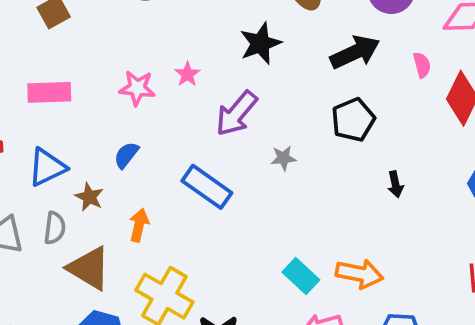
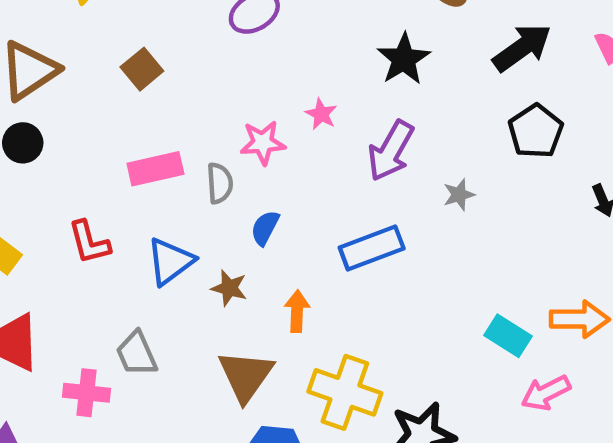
blue rectangle: (207, 187) -> (372, 248), turned -45
gray semicircle: (55, 228) -> (220, 183), moved
brown triangle: (89, 268) -> (246, 376), turned 45

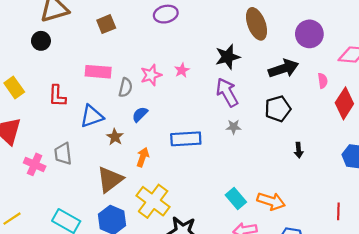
pink star: (263, 143) -> (151, 75), turned -30
purple arrow: (391, 151) -> (227, 92), moved, turned 104

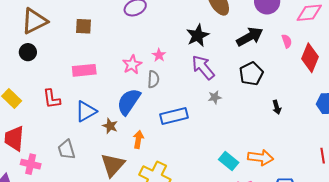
brown square: (106, 24) -> (83, 26), turned 36
gray semicircle: (126, 87) -> (153, 79), moved
blue semicircle: (140, 114) -> (129, 102), size x1.8
pink cross: (35, 164) -> (31, 164), moved

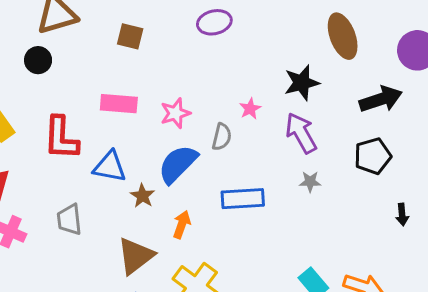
pink star: (159, 55) -> (250, 109), moved
pink star: (132, 65) -> (175, 113), moved
red L-shape: (52, 99) -> (61, 138), size x1.4
blue triangle: (86, 111) -> (110, 167), turned 30

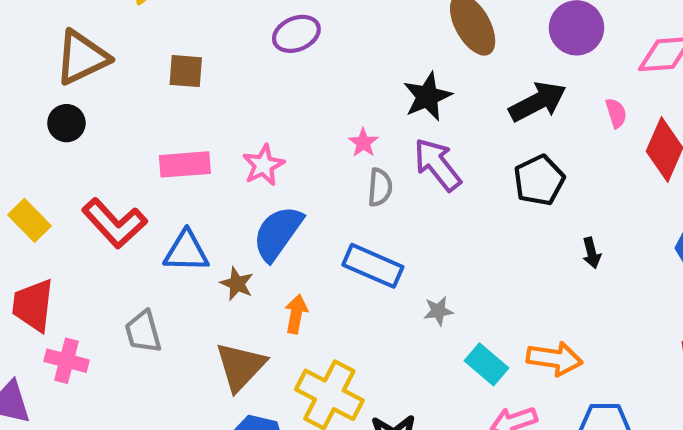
gray semicircle: (222, 137) -> (380, 187), moved
red L-shape: (61, 138) -> (114, 223), turned -36
gray star: (310, 182) -> (438, 311), moved
blue rectangle: (243, 199) -> (373, 266), turned 36

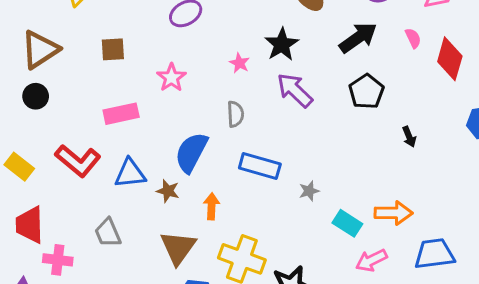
pink star: (363, 143) -> (239, 63), moved
pink star: (263, 165) -> (171, 78), moved
gray semicircle: (380, 187) -> (235, 114), moved

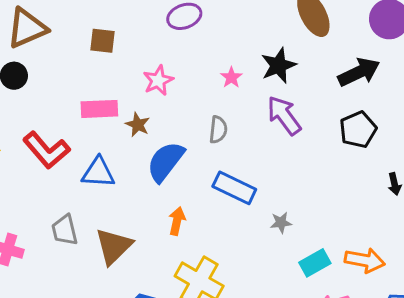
brown star: (168, 191) -> (138, 125), moved
cyan rectangle: (347, 223) -> (315, 263), turned -72
brown triangle: (178, 248) -> (114, 246), moved

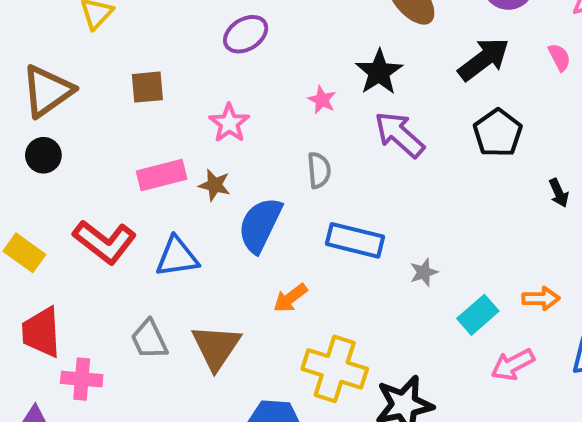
orange arrow: (177, 221) -> (290, 298), turned -128
orange arrow: (365, 260) -> (541, 298), size x0.7

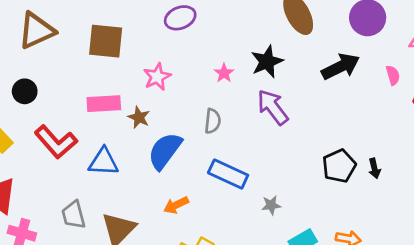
brown square: (147, 87) -> (106, 41), size x1.5
black pentagon: (498, 133) -> (339, 166), moved
black circle: (43, 155) -> (25, 91), moved

